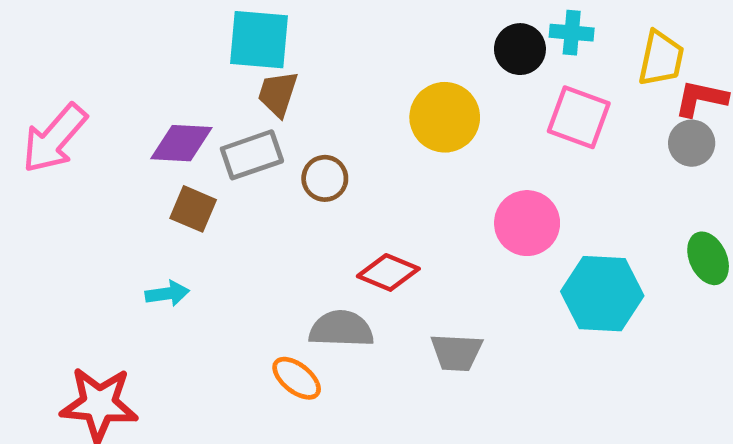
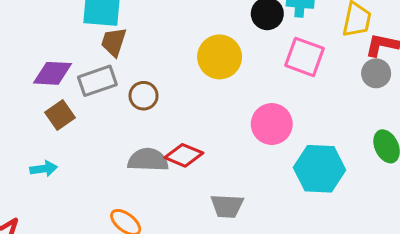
brown square: (193, 209) -> (60, 115), turned 32
gray semicircle: (341, 329) -> (148, 160), moved

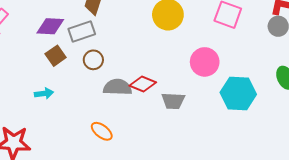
brown circle: (144, 96) -> (93, 60), moved
gray trapezoid: (227, 206) -> (173, 101), moved

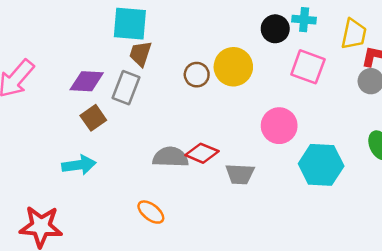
gray rectangle: (82, 31) -> (126, 88), turned -50
brown circle: (93, 60) -> (197, 75), moved
cyan arrow: (44, 93) -> (79, 165), size x1.4

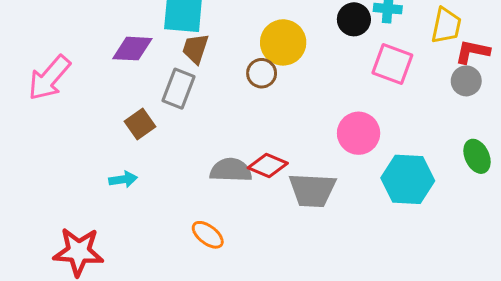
yellow circle: (233, 67) -> (283, 42), moved
purple diamond: (87, 81) -> (132, 49), moved
cyan arrow: (79, 165) -> (123, 179), size x0.7
gray trapezoid: (240, 174) -> (312, 190), size x1.4

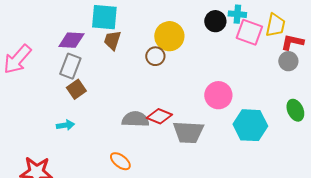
pink square: (392, 64) -> (249, 32), moved
gray rectangle: (178, 89) -> (70, 66), moved

